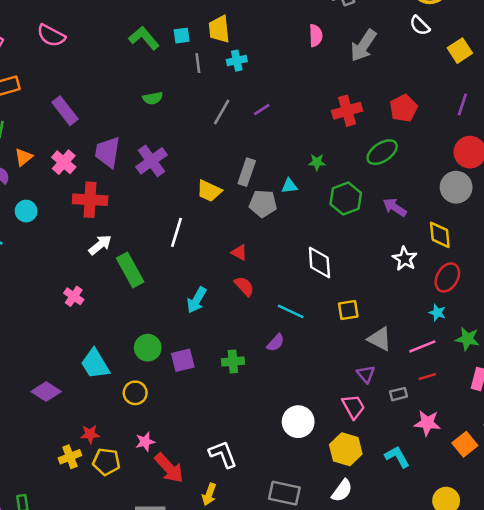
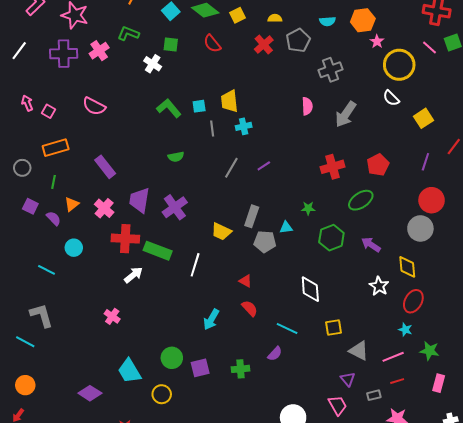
green rectangle: (130, 270) -> (158, 251), moved, turned -40

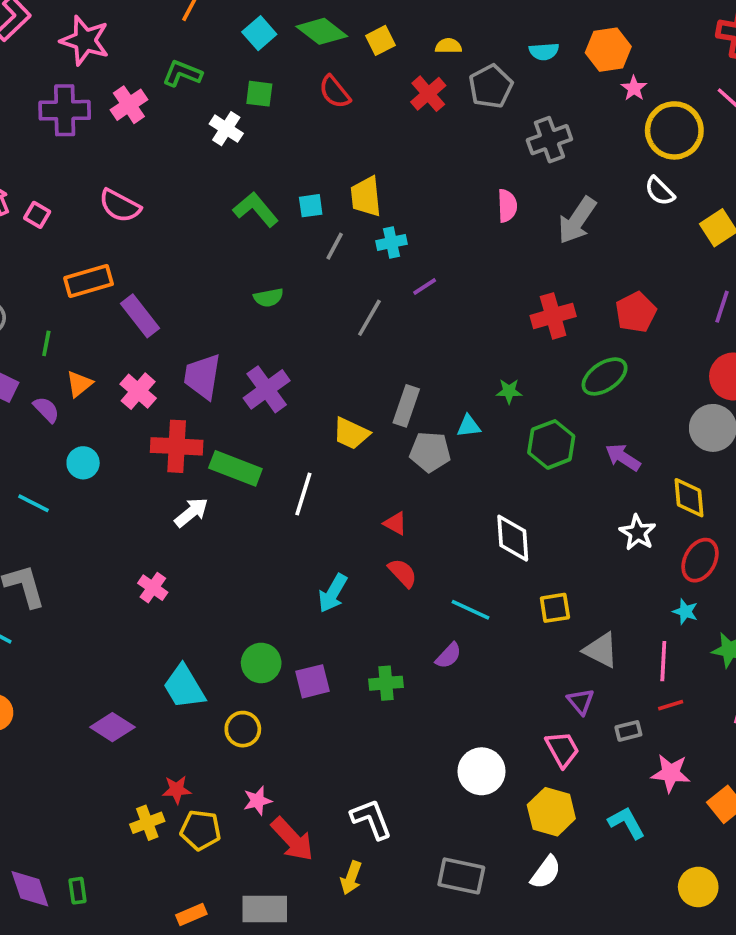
gray line: (212, 128) -> (335, 246), turned 35
orange rectangle: (56, 148) -> (89, 281), moved
purple line: (264, 166) -> (425, 287), moved
pink line: (393, 357) -> (663, 661), turned -65

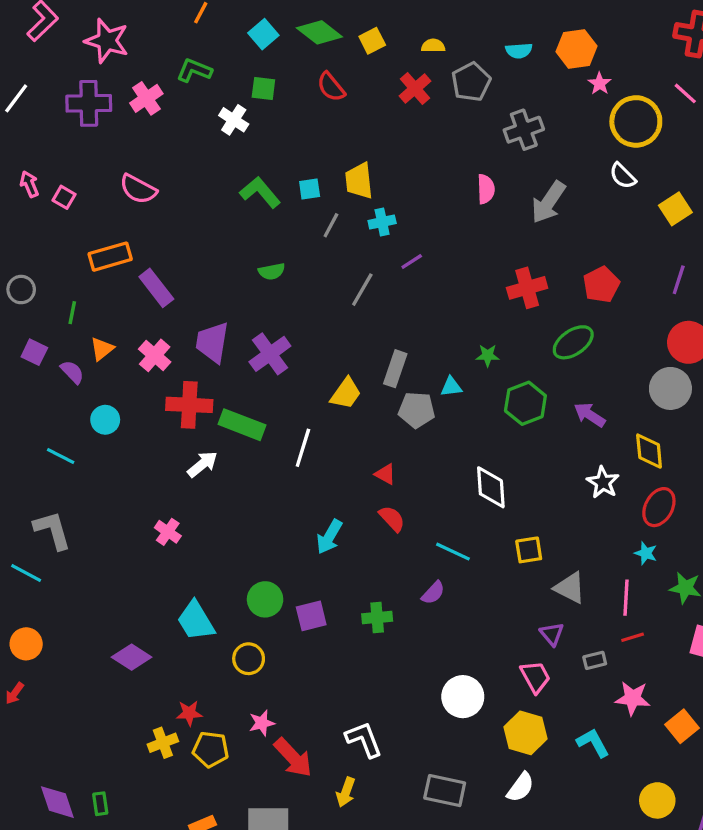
yellow trapezoid: (351, 433) -> (346, 393), turned -80

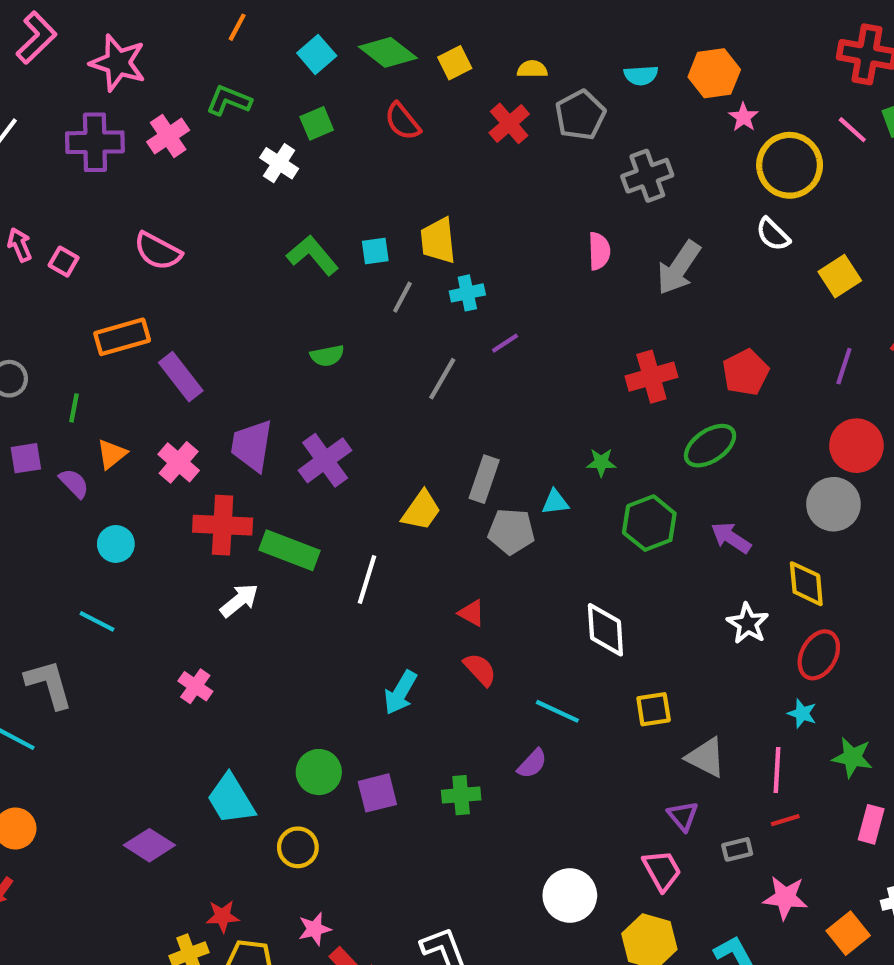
green square: (263, 88) -> (317, 123), turned -30
purple square: (34, 352) -> (26, 458), turned -35
cyan line: (61, 456) -> (97, 621), moved

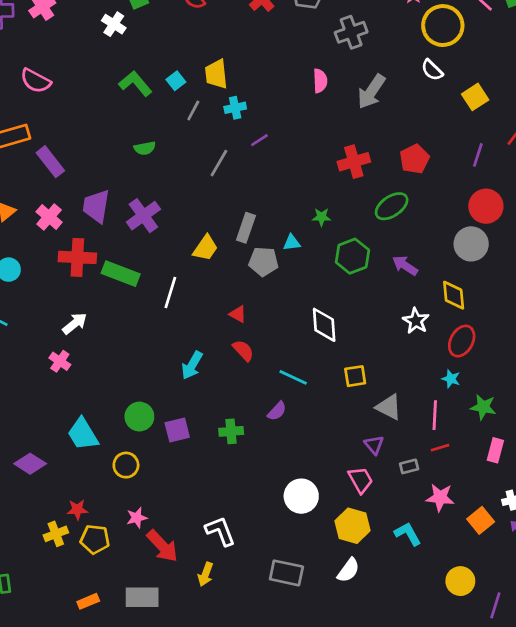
cyan square: (375, 251) -> (176, 81), turned -30
white arrow: (239, 600) -> (75, 324), moved

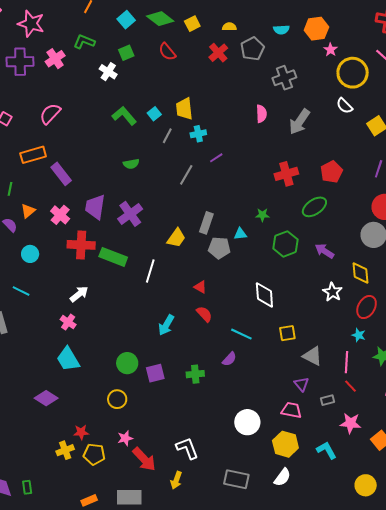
pink semicircle: (36, 81) -> (50, 114), turned 105
cyan trapezoid: (83, 434) -> (68, 359), moved
red line: (440, 448) -> (351, 386), turned 64
pink trapezoid: (361, 480) -> (291, 410), turned -50

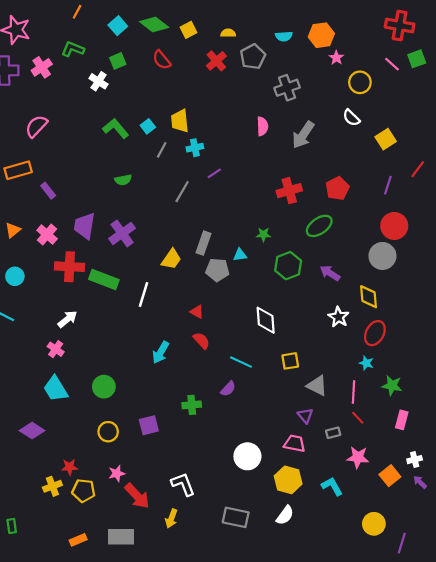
yellow circle: (353, 73) -> (360, 82), size x0.7
purple rectangle: (61, 174) -> (48, 191), size x0.7
green circle: (127, 363) -> (104, 387), moved
purple square: (155, 373) -> (149, 425), moved

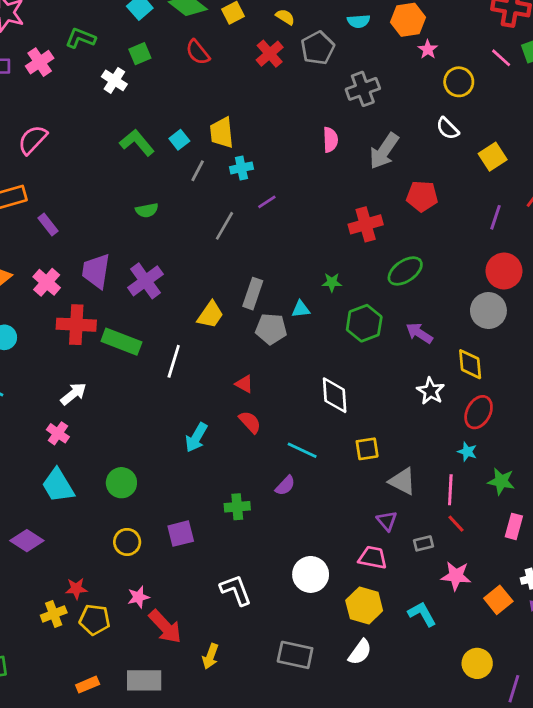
yellow semicircle: (228, 33) -> (285, 17), turned 32
red pentagon: (337, 188) -> (422, 196), moved, turned 30
white L-shape: (183, 484) -> (236, 590), moved

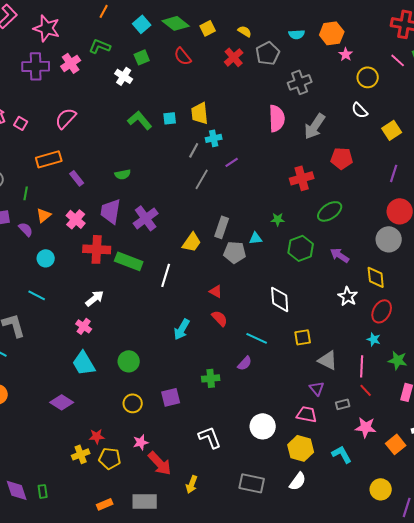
cyan square: (179, 140) -> (170, 118), turned 32
pink semicircle: (330, 140) -> (277, 118), size x1.5
gray line: (198, 171) -> (194, 150), moved
green semicircle: (147, 210) -> (123, 174), moved

